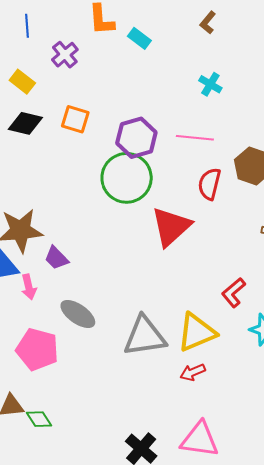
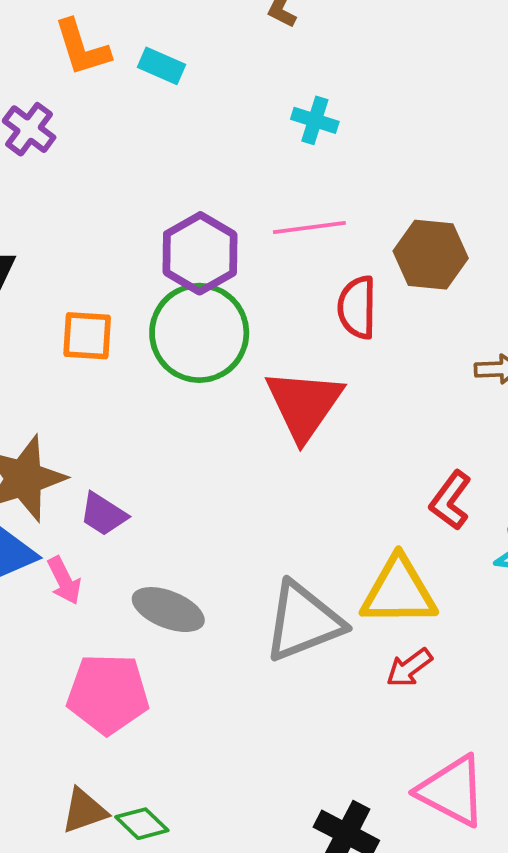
orange square: (75, 119) -> (87, 336), moved
yellow triangle: (196, 332) -> (399, 591), turned 36
pink triangle: (200, 440) -> (452, 791), turned 33

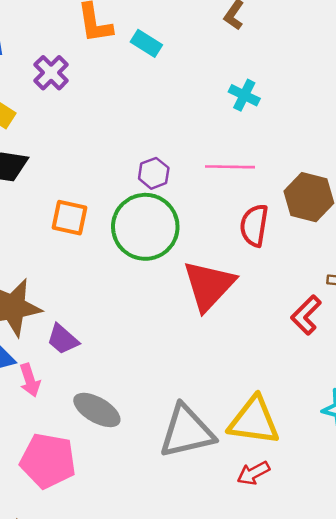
purple hexagon: (200, 253) -> (154, 173), size x0.6
red L-shape: (450, 500) -> (306, 315), moved

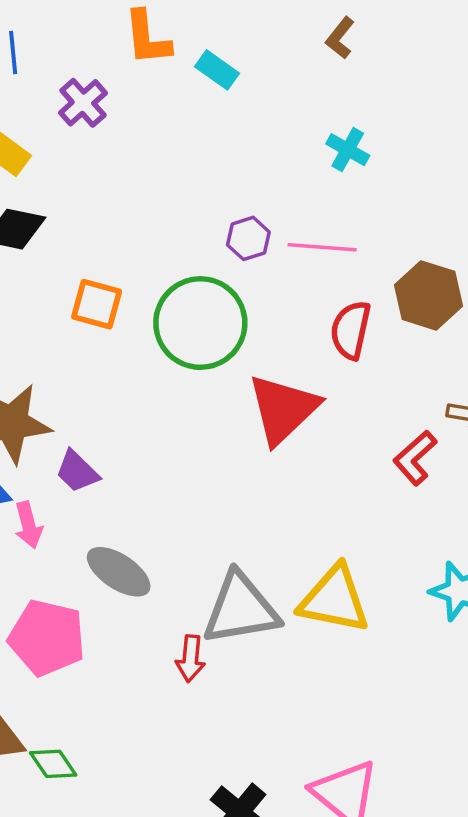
purple hexagon: (154, 173) -> (248, 238), moved
red arrow: (253, 473) -> (190, 659), moved, turned -60

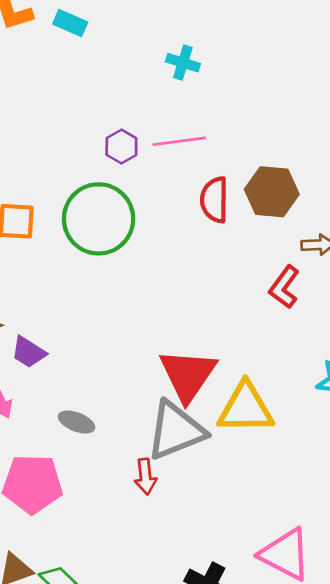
brown hexagon: (428, 295) -> (272, 192), moved
red triangle: (283, 409) -> (188, 375), moved
gray ellipse: (119, 572) -> (77, 422), size x0.7

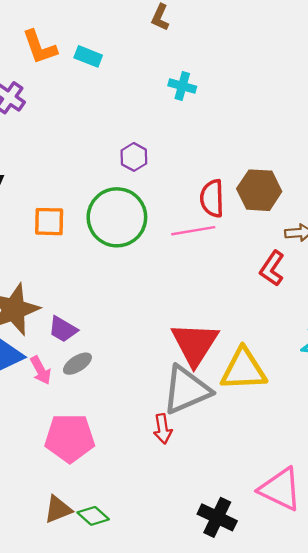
pink line: (179, 141) -> (193, 231), moved
gray ellipse: (77, 422) -> (77, 364), moved, turned -52

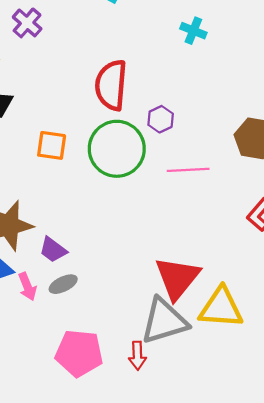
purple hexagon: (134, 157) -> (161, 119), moved
red semicircle: (212, 198) -> (111, 85), moved, size x1.4
pink pentagon: (70, 438) -> (79, 353), moved

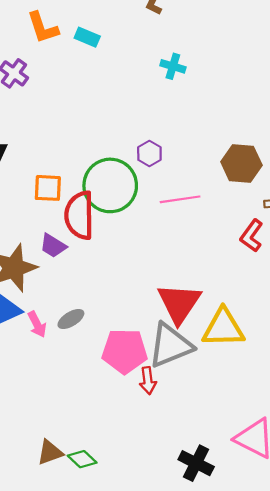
red semicircle: (111, 85) -> (79, 215), moved
purple trapezoid: (53, 250) -> (53, 246), moved
pink pentagon: (79, 353) -> (125, 351), moved

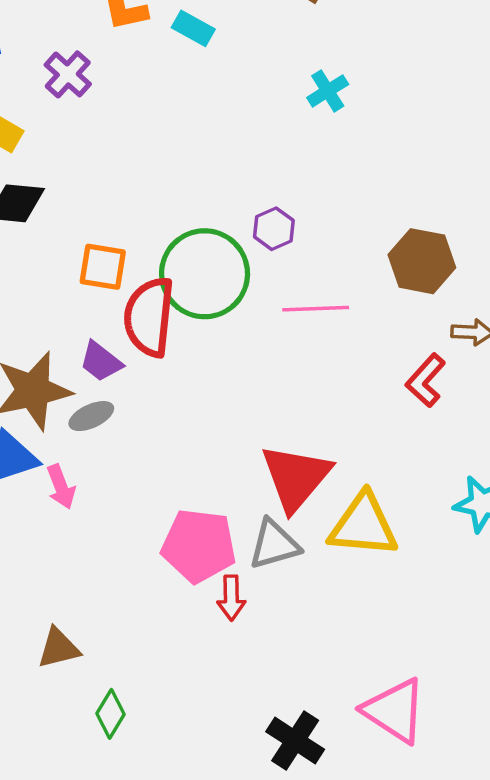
cyan cross: (173, 66) -> (328, 91), turned 35
gray ellipse: (71, 319) -> (91, 416), moved
gray triangle: (170, 345) -> (274, 544), size x0.7
brown triangle: (50, 452) -> (58, 648), moved
green diamond: (82, 459) -> (111, 714), turned 72

